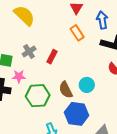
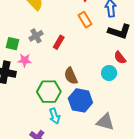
cyan circle: (87, 85) -> (109, 73), moved
green hexagon: (38, 96) -> (49, 92), moved

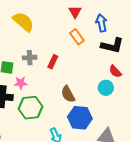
gray cross: (36, 36) -> (30, 58), turned 32
green hexagon: (49, 92) -> (30, 108), moved

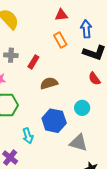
red triangle: (75, 12) -> (61, 15), turned 48
cyan circle: (106, 88) -> (82, 108), moved
brown semicircle: (68, 94) -> (49, 83), moved, turned 96

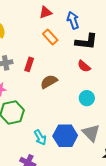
red semicircle: (94, 79) -> (84, 66), moved
blue hexagon: (54, 121) -> (65, 136), moved
gray triangle: (78, 143) -> (91, 133), turned 42

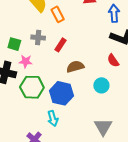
orange rectangle: (50, 37) -> (58, 14), moved
cyan circle: (87, 98) -> (101, 85), moved
blue hexagon: (65, 136) -> (61, 93), moved

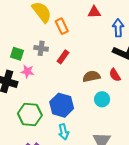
brown semicircle: (75, 67) -> (91, 76), moved
green hexagon: (32, 87) -> (30, 114), moved
cyan arrow: (53, 119) -> (64, 132), moved

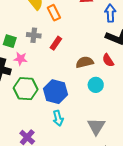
green hexagon: (30, 114) -> (26, 89), moved

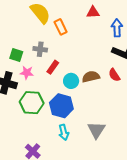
red rectangle: (56, 43) -> (53, 67), moved
cyan circle: (96, 85) -> (71, 81), moved
gray triangle: (96, 126) -> (96, 130), moved

